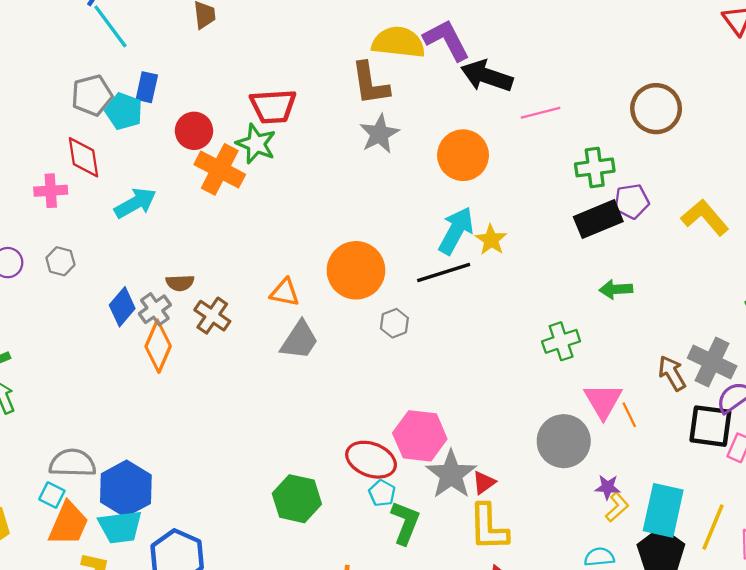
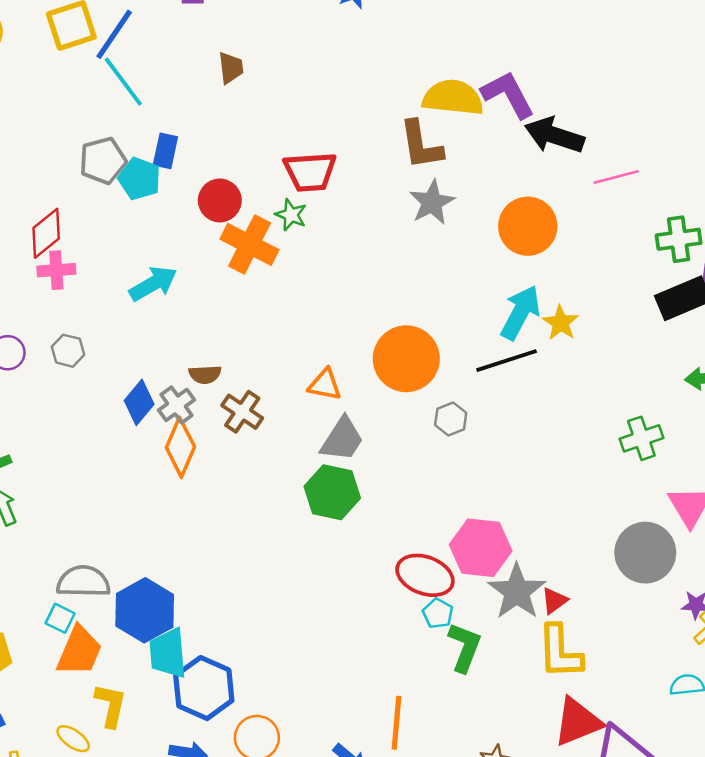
green star: (256, 144) -> (291, 215), size x0.7
red diamond: (84, 157) -> (46, 233), moved, turned 60
green hexagon: (297, 499) -> (332, 492), moved
cyan trapezoid: (120, 527) -> (168, 653), moved, turned 93

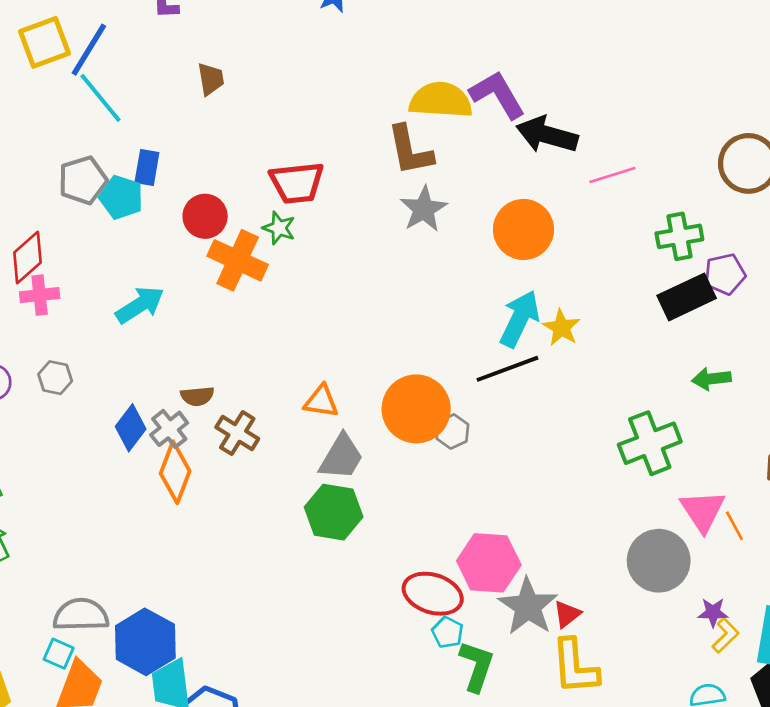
orange circle: (406, 359) -> (416, 409), moved
green cross: (641, 438) -> (650, 443), size x1.4

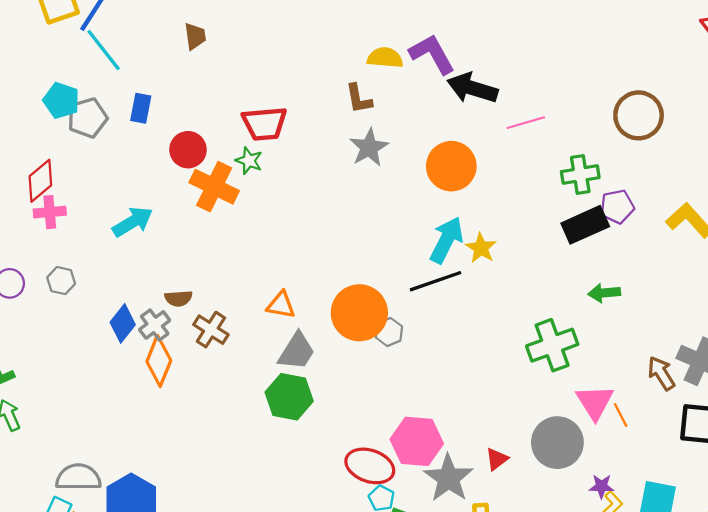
yellow semicircle: (441, 100) -> (385, 58), size x0.7
brown L-shape: (410, 150) -> (359, 99), size x0.7
cyan pentagon: (121, 197) -> (61, 101), moved
red triangle: (567, 614) -> (497, 459), moved

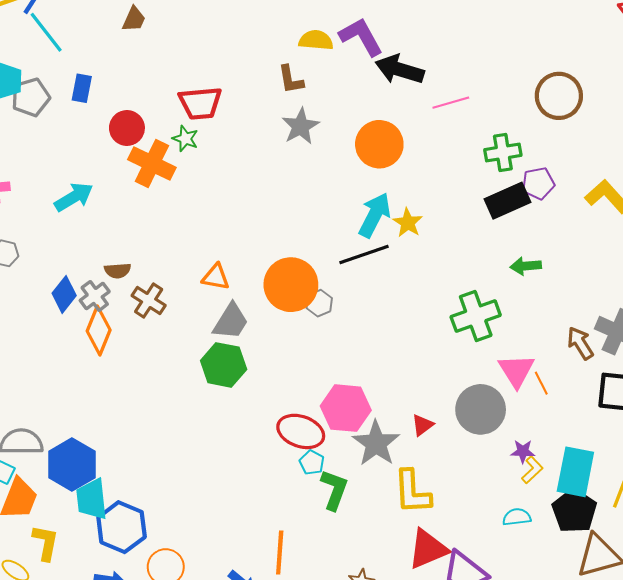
brown trapezoid: (195, 36) -> (134, 19), turned 32

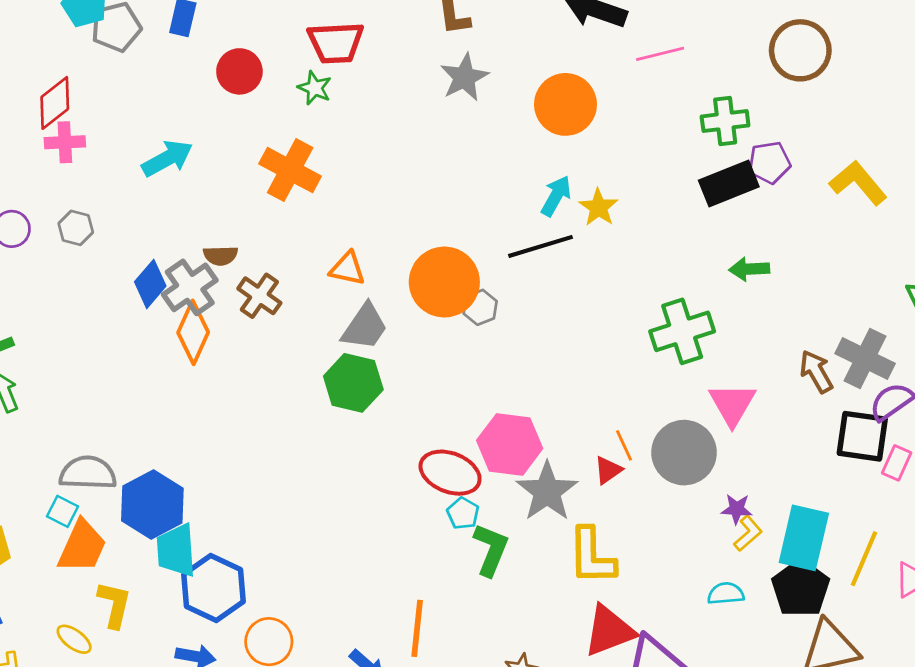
orange cross: (152, 164) -> (290, 170), moved
cyan arrow: (375, 215) -> (556, 196), size x0.7
gray cross: (95, 296) -> (190, 287), size x1.4
orange line: (541, 383) -> (624, 445), moved

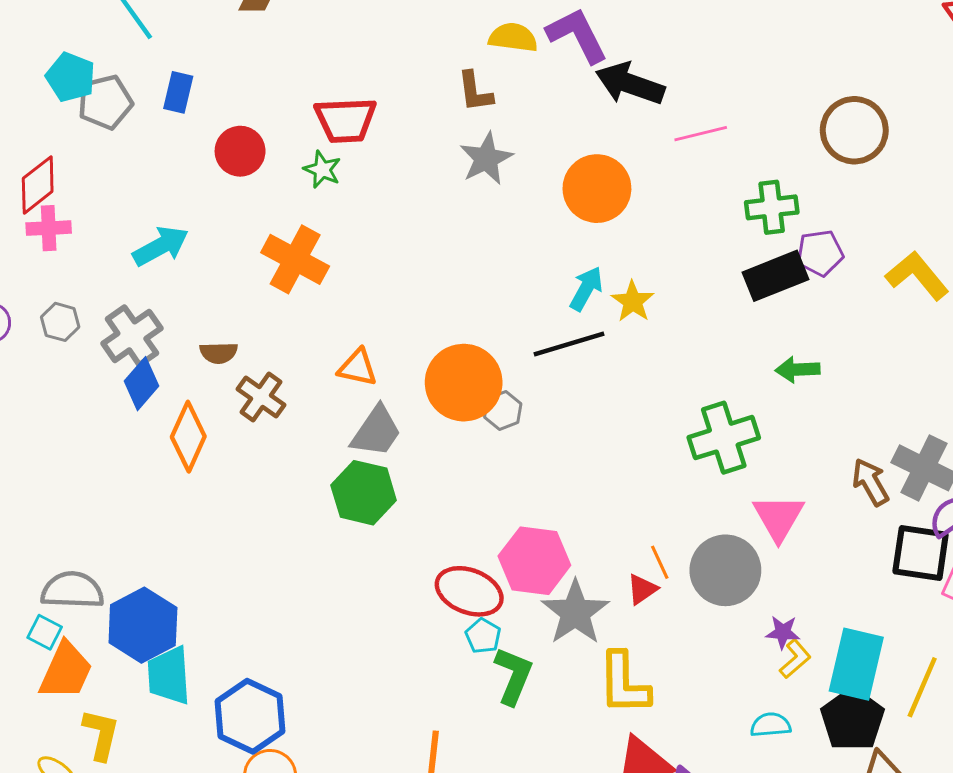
gray cross: (190, 287) -> (132, 336), moved
blue hexagon: (214, 588) -> (250, 716), moved

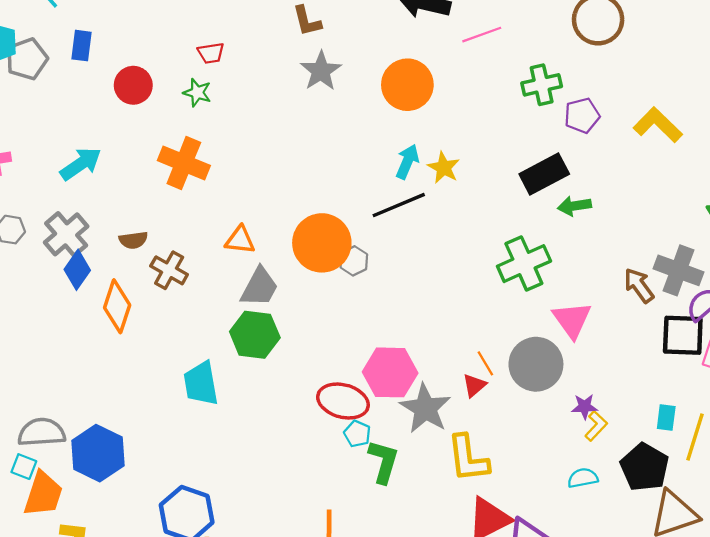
red trapezoid: (346, 120) -> (211, 53), size x0.6
black rectangle: (776, 276) -> (544, 174), moved
cyan rectangle: (856, 664) -> (666, 418), moved, size x0.5
cyan trapezoid: (169, 676) -> (201, 384), moved

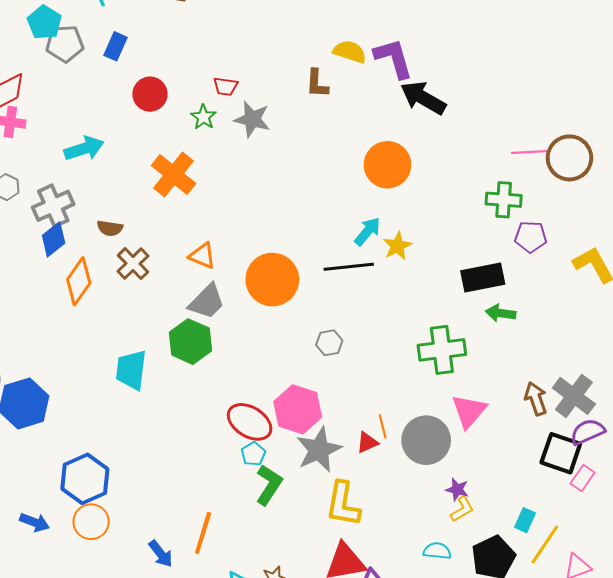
pink line: (482, 35) -> (530, 152), moved
gray star: (321, 71) -> (252, 119), moved, turned 30
gray hexagon: (354, 261) -> (329, 343), moved

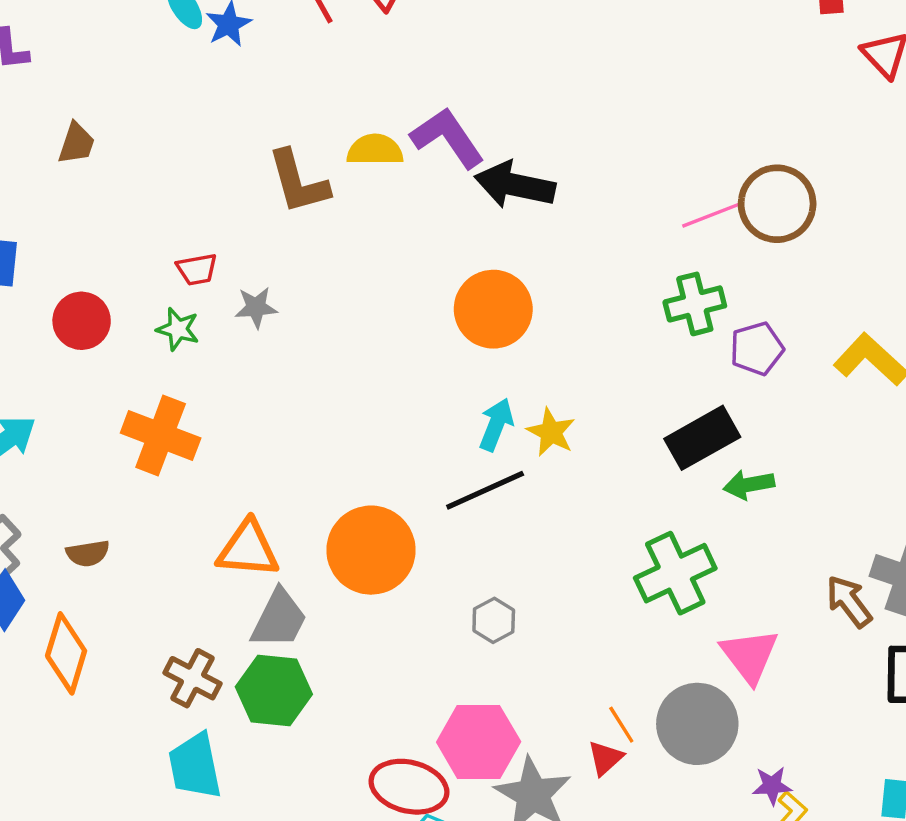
brown L-shape: (317, 84) -> (298, 182), moved, size x1.4
gray star: (252, 119) -> (256, 307), size x0.7
orange triangle: (202, 256) -> (248, 549), size x1.4
brown cross: (133, 264) -> (192, 678), moved

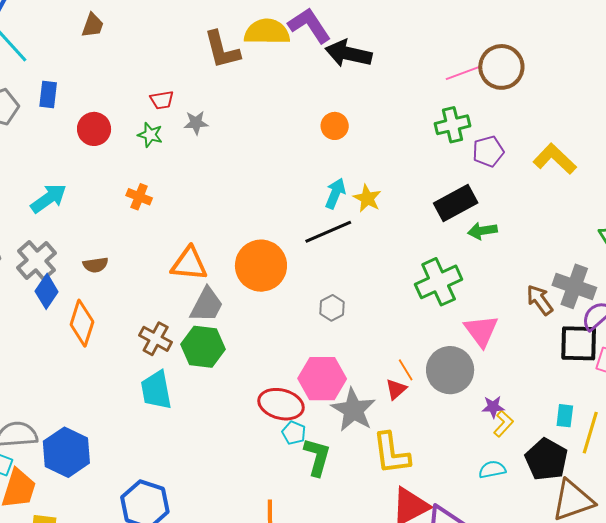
yellow semicircle: (375, 150) -> (267, 32), size x1.4
orange circle: (493, 309) -> (335, 126), size x0.6
orange cross: (161, 436) -> (139, 197), size x0.6

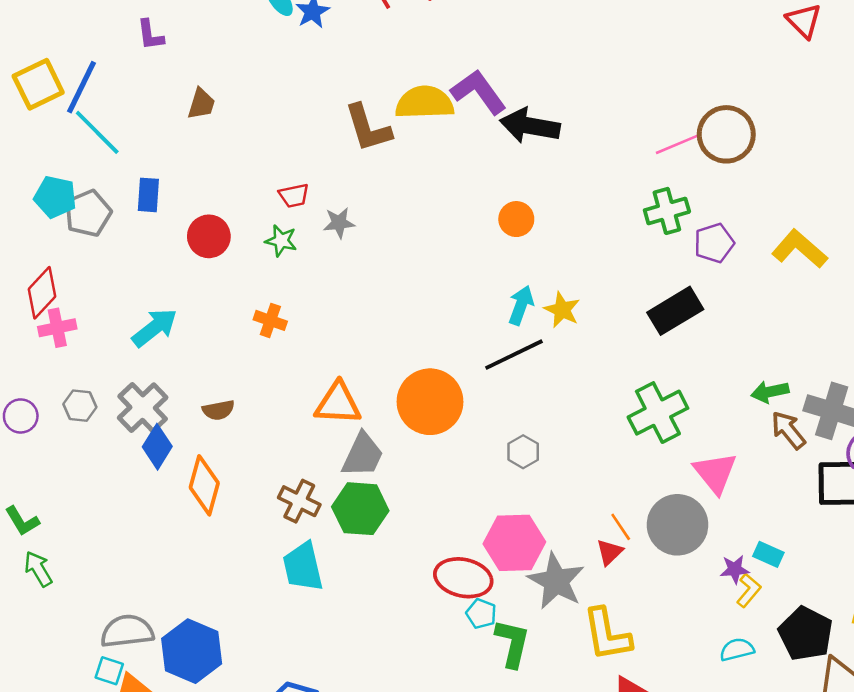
green arrow: (482, 231) -> (770, 392), moved
cyan rectangle: (565, 416) -> (768, 554), moved, turned -70

